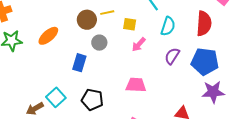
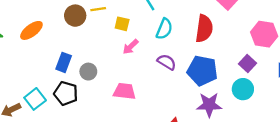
gray circle: (99, 43) -> (88, 72), moved
purple semicircle: (172, 56) -> (167, 62), turned 84
black pentagon: (92, 100) -> (66, 93), moved

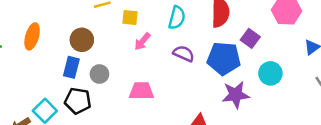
brown circle: (75, 16) -> (82, 40), moved
orange ellipse: (31, 30) -> (32, 36), turned -30
purple square: (248, 63) -> (250, 38), moved

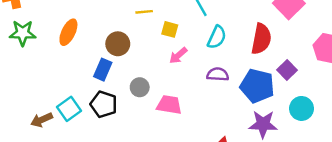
purple semicircle: (184, 54) -> (218, 74), turned -30
gray circle: (99, 74) -> (140, 87), moved

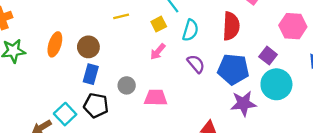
yellow square: (170, 29) -> (159, 24), moved, turned -35
brown circle: (118, 44) -> (88, 47), moved
purple square: (287, 70) -> (268, 56), moved
purple semicircle: (218, 74) -> (196, 64), turned 54
cyan circle: (302, 108) -> (276, 84), size x1.4

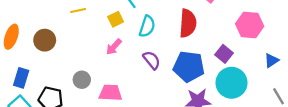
blue rectangle: (91, 74) -> (21, 78), moved

